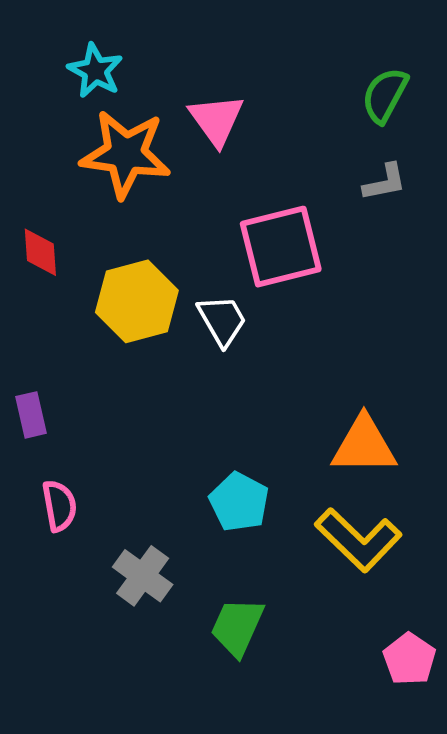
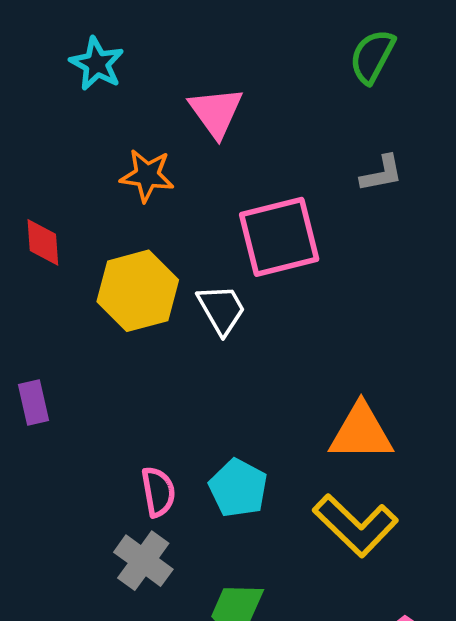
green semicircle: (385, 95) -> (372, 56), moved
orange star: (126, 154) -> (147, 175), moved, size x0.6
pink semicircle: (59, 506) -> (158, 492), moved

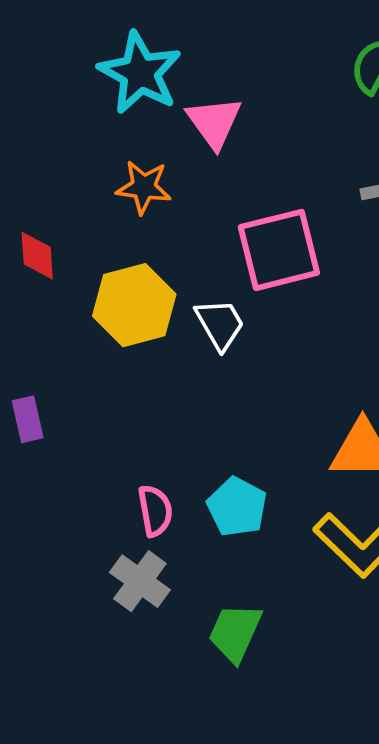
cyan star: (97, 64) -> (140, 73), moved, size x1.5

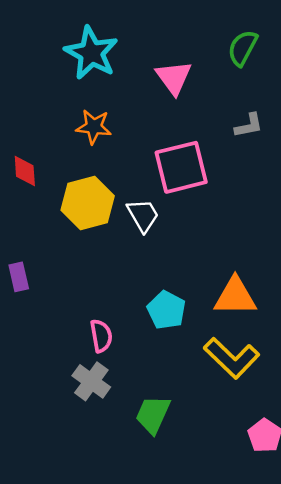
pink triangle: (214, 122) -> (174, 78), moved
cyan pentagon: (237, 507) -> (166, 310), moved

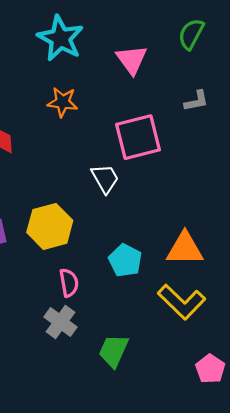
yellow hexagon: (88, 203) -> (50, 226), moved

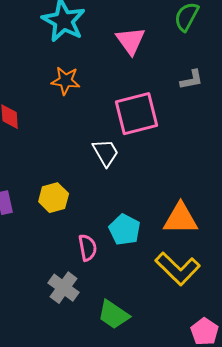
yellow hexagon: (50, 226) -> (54, 198), size x0.7
pink semicircle: (69, 283) -> (88, 248), moved
green trapezoid: (114, 351) -> (114, 315), turned -80

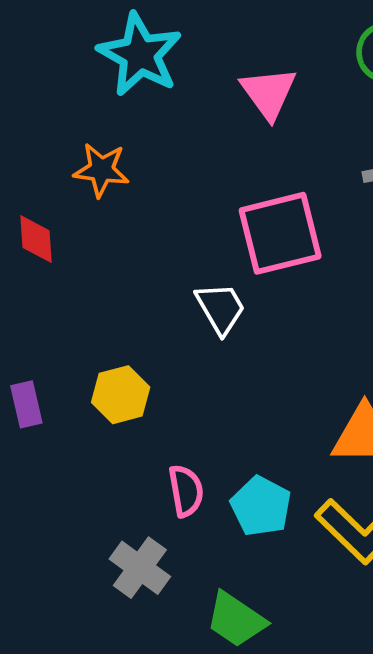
orange star: (66, 81) -> (101, 170), moved
cyan pentagon: (125, 230) -> (261, 506), moved

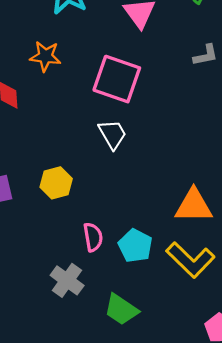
pink square: (280, 233) -> (117, 79), moved, turned 33

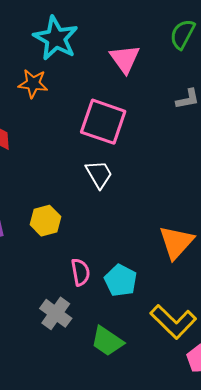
orange star: (45, 56) -> (33, 84), moved
orange triangle: (194, 206) -> (176, 242), turned -48
yellow L-shape: (190, 260) -> (173, 322), moved

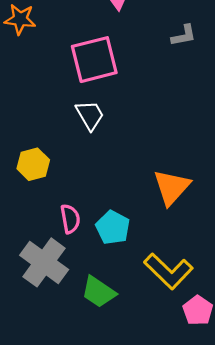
pink square: (103, 122) -> (94, 60), turned -33
gray cross: (56, 313) -> (44, 262), size x1.4

